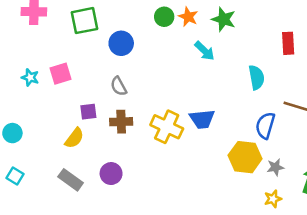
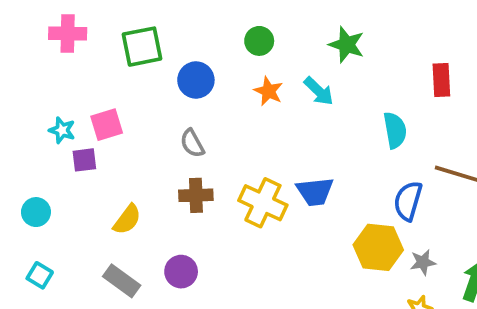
orange star: (188, 17) -> (268, 91), moved
purple square: (88, 112) -> (84, 160), moved

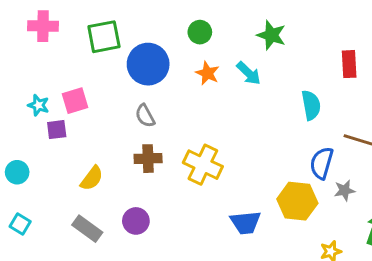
blue circle: (196, 80) -> (148, 64), size x1.4
blue trapezoid: (315, 192) -> (246, 222), moved
gray star: (423, 262) -> (345, 190), moved

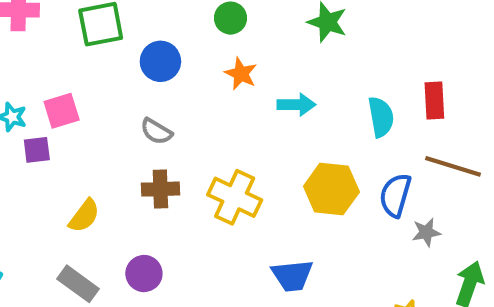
blue circle: (148, 64) -> (160, 61), size x0.7
red rectangle: (349, 64) -> (434, 100), moved
cyan arrow: (249, 73) -> (296, 105), moved, turned -44
gray semicircle: (145, 116) -> (156, 131), turned -30
yellow hexagon: (297, 201) -> (331, 189), moved

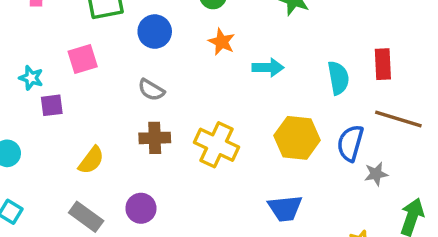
pink square: (62, 111) -> (83, 59), moved
blue trapezoid: (292, 276) -> (285, 208), moved

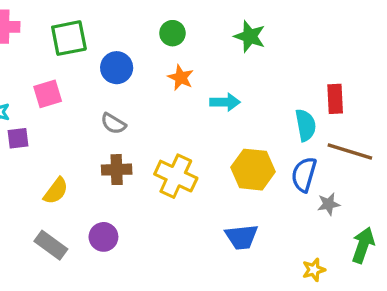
cyan semicircle: (338, 78) -> (306, 125), moved

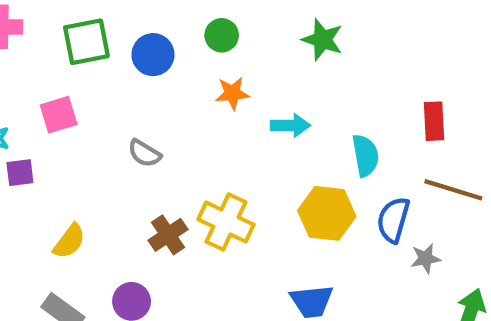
blue circle: (117, 68) -> (153, 55), moved
orange star: (181, 78) -> (232, 93), turned -30
cyan semicircle: (306, 125) -> (365, 155), moved
brown cross: (117, 170) -> (168, 235), moved, turned -32

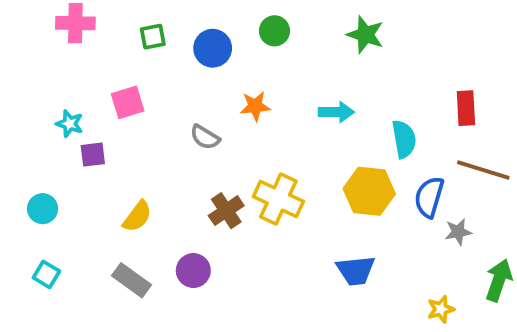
green square: (86, 42) -> (153, 37), size x0.6
orange star: (232, 93) -> (255, 106), moved

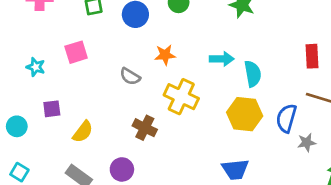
cyan semicircle: (404, 139) -> (253, 74), moved
purple square: (93, 155) -> (52, 109), moved
yellow cross: (278, 199) -> (181, 97), moved
brown cross: (226, 211) -> (145, 128), turned -30

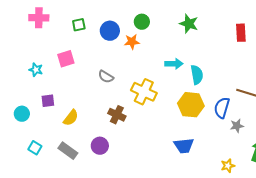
orange star: (165, 55) -> (132, 42), moved
red rectangle: (312, 56) -> (241, 33), moved
cyan square: (19, 172) -> (35, 148), moved

